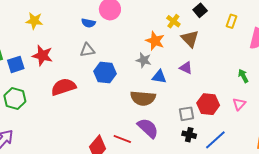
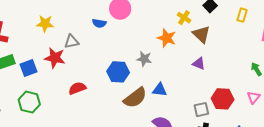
gray triangle: (87, 50) -> (72, 42), moved
gray star: (144, 60) -> (144, 59), moved
blue triangle: (159, 77) -> (160, 90), moved
red semicircle: (64, 87) -> (77, 88), size x0.7
brown semicircle: (143, 98) -> (135, 98), moved, turned -40

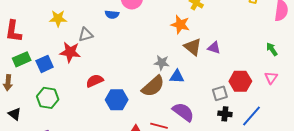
brown triangle: (201, 34) -> (193, 47), moved
gray star: (144, 59) -> (162, 63), moved
blue hexagon: (118, 72) -> (117, 100), moved

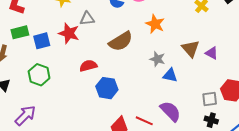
orange star: (180, 24) -> (155, 24), moved
brown semicircle: (153, 86) -> (121, 41), moved

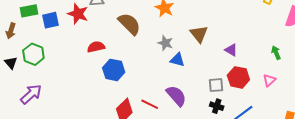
brown semicircle: (121, 41) -> (129, 24), turned -105
purple triangle: (212, 53) -> (231, 50), moved
green hexagon: (39, 75) -> (33, 54), moved

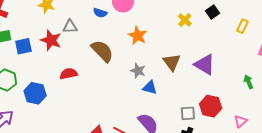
purple triangle: (231, 50) -> (205, 65), moved, size x1.6
blue hexagon: (114, 70) -> (35, 93), moved
pink triangle: (269, 80) -> (241, 121), moved

